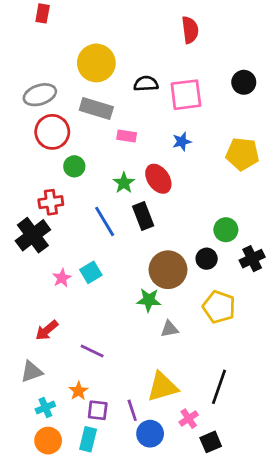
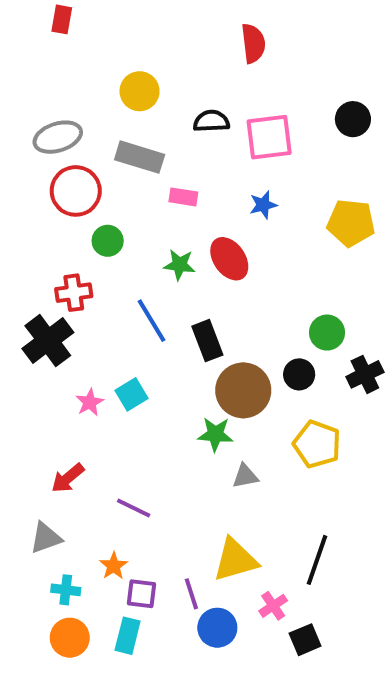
red semicircle: (190, 30) -> (253, 43), moved
yellow circle: (96, 63) -> (140, 91), size x0.7
green star: (124, 183) -> (179, 265), turned -30
black rectangle: (143, 216) -> (207, 341), moved
cyan cross: (45, 407) -> (66, 590), turned 30

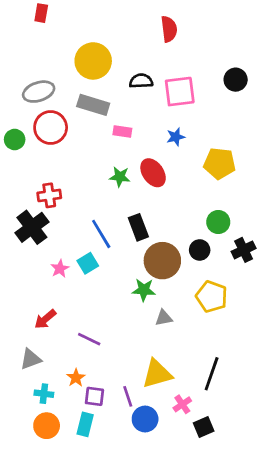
yellow circle: (140, 91) -> (93, 61), size x1.4
yellow pentagon: (351, 223) -> (220, 163), moved
green circle: (108, 241) -> (15, 139), moved
blue line: (152, 321) -> (101, 234), moved

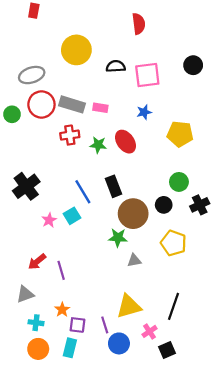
gray rectangle: (93, 105) -> (72, 104), moved
red cross: (49, 195) -> (70, 135), moved
purple line: (89, 339) -> (61, 270), moved, turned 48

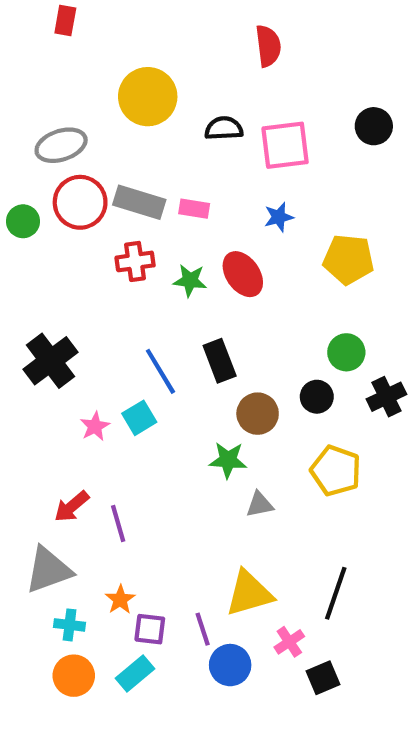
brown circle: (133, 214) -> (258, 414), size x0.7
gray triangle: (25, 294) -> (48, 570), size x1.4
cyan rectangle: (70, 348) -> (135, 674), turned 36

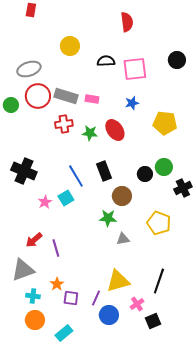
yellow circle: (148, 97) -> (70, 46), size x0.7
black cross: (50, 361) -> (24, 171), turned -30
black circle: (317, 397) -> (145, 174), moved
purple line: (203, 629) -> (96, 298), turned 42
cyan rectangle: (135, 674) -> (64, 333), moved

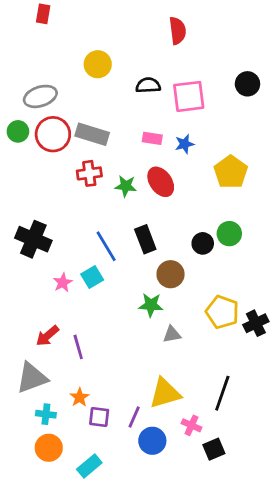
pink rectangle: (92, 99) -> (152, 138), moved
green circle: (11, 105) -> (18, 131), moved
yellow pentagon: (165, 123) -> (231, 172), turned 30
black cross: (183, 188) -> (256, 323), moved
pink cross: (137, 304) -> (192, 425), turned -32

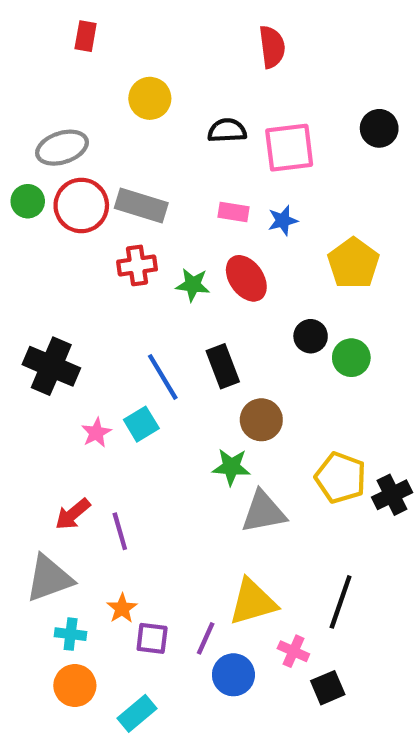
red rectangle: (43, 14) -> (86, 36), moved
black circle: (203, 243) -> (311, 336), moved
gray triangle: (172, 334) -> (263, 512), size x1.6

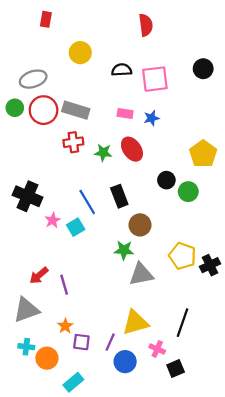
yellow pentagon: (353, 263) -> (203, 154), moved
pink star: (96, 433) -> (53, 220), moved
cyan cross: (71, 634) -> (26, 347), moved
orange circle: (75, 686) -> (47, 358), moved

